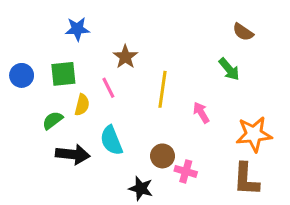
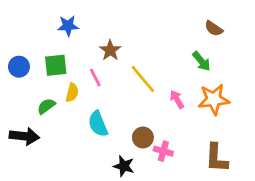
yellow line: (162, 89) -> (143, 79), turned -48
orange star: (254, 134) -> (214, 99), moved
black arrow: (73, 154) -> (24, 136), moved

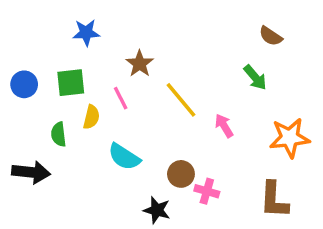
orange star: (214, 99) -> (290, 138), moved
green semicircle: (46, 106) -> (59, 134), turned -60
cyan semicircle: (98, 124) -> (124, 157), turned -35

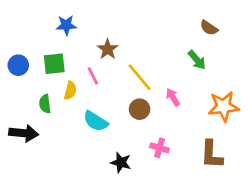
brown circle: (181, 174) -> (140, 109), moved

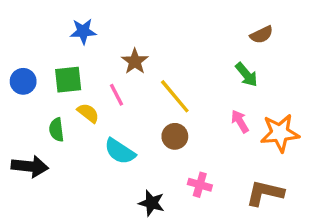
brown semicircle: (209, 28) -> (262, 35), turned -60
yellow semicircle: (70, 90) -> (88, 113), turned -66
pink arrow: (173, 97) -> (240, 121), moved
brown L-shape: (212, 154) -> (265, 193), turned 100

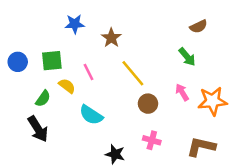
blue star: (83, 31) -> (75, 24), moved
brown star: (135, 61) -> (111, 38), moved
green semicircle: (56, 130) -> (43, 99), turned -138
brown circle: (175, 136) -> (148, 104), moved
black arrow: (30, 166) -> (38, 129), moved, turned 52

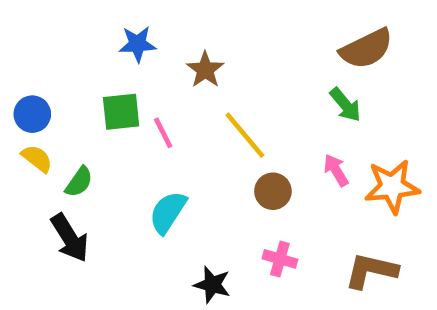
brown semicircle: (199, 26) -> (366, 49), size x1.6
green square: (52, 61) -> (121, 112), moved
yellow semicircle: (67, 86) -> (37, 159), moved
cyan semicircle: (91, 115) -> (168, 212), turned 90

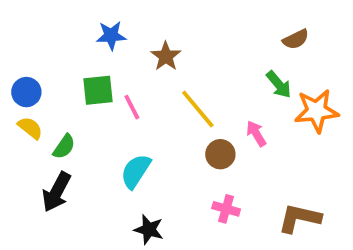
brown semicircle: (366, 49) -> (296, 39), size x0.6
pink arrow: (336, 170) -> (256, 133), moved
orange star: (392, 187) -> (316, 111), moved
black arrow: (70, 238) -> (57, 192), turned 60
black star: (212, 285) -> (149, 230), moved

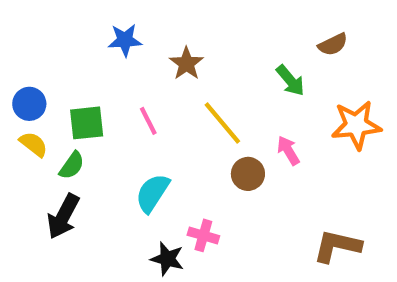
green arrow: (279, 85) -> (290, 81), moved
green square: (98, 90) -> (87, 123), moved
pink cross: (226, 209) -> (203, 235), moved

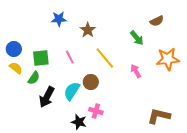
brown circle: (248, 174) -> (91, 82), moved
black arrow: (63, 216) -> (47, 97), moved

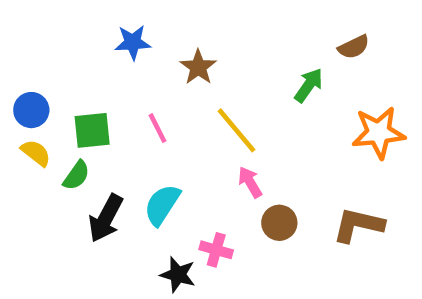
green arrow: (137, 38) -> (309, 85), turned -105
pink arrow: (136, 71) -> (250, 182), moved
brown circle: (91, 82) -> (279, 223), moved
brown L-shape: (159, 116) -> (358, 225), moved

